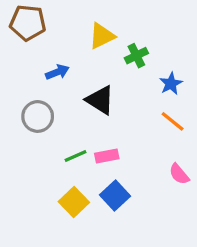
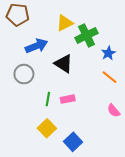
green cross: (136, 56) -> (86, 35), size x1.5
blue arrow: (57, 72) -> (36, 46), size x1.5
green line: (75, 156) -> (48, 99), turned -56
blue square: (115, 195) -> (73, 142), moved

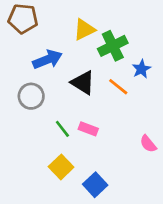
orange line: (109, 77) -> (118, 87), moved
green line: (48, 99) -> (62, 129), turned -48
pink rectangle: (68, 99) -> (88, 129), turned 32

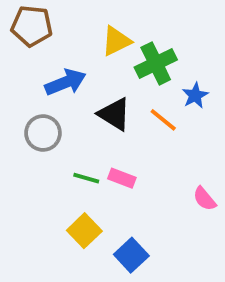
green line: (62, 129) -> (86, 178), turned -36

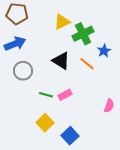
blue arrow: (66, 82) -> (15, 44), moved
pink rectangle: (122, 178) -> (65, 95), turned -48
pink semicircle: (205, 199) -> (109, 106), turned -120

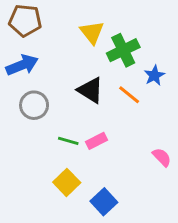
yellow triangle: (62, 22) -> (92, 32), turned -42
pink semicircle: (109, 106) -> (162, 157), turned -64

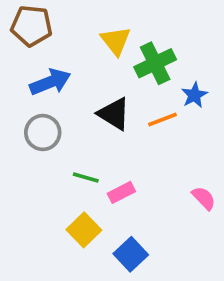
blue arrow: (22, 65) -> (50, 82), moved
orange line: (129, 95) -> (163, 119), turned -60
pink rectangle: (96, 141) -> (121, 192), moved

